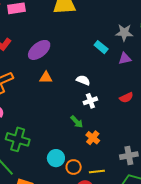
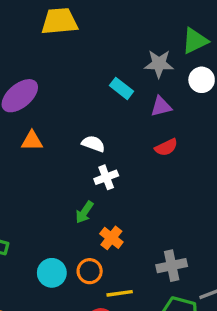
red semicircle: (126, 98) -> (166, 147), moved
green arrow: (77, 122) -> (84, 212), turned 80
orange circle: (74, 167) -> (90, 271), moved

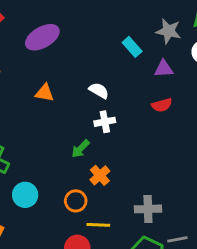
orange triangle: (32, 141) -> (45, 93), moved
cyan circle: (52, 273) -> (25, 195), moved

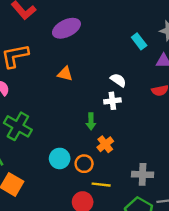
white semicircle: (99, 91) -> (118, 80), moved
green arrow: (80, 149) -> (91, 121), turned -49
cyan circle: (25, 195) -> (60, 158), moved

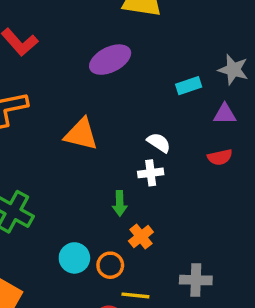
purple ellipse: (66, 28) -> (110, 60), moved
cyan rectangle: (139, 41) -> (189, 86), turned -70
orange triangle: (65, 74) -> (81, 134), size x1.5

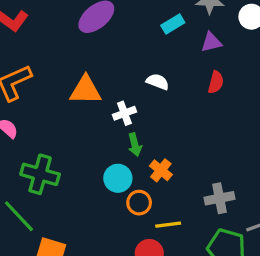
red semicircle: (220, 157) -> (216, 82), turned -50
white cross: (151, 173) -> (124, 113), moved
cyan circle: (74, 258) -> (118, 178), moved

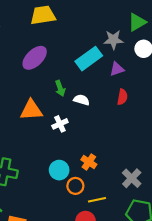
cyan rectangle: (173, 24) -> (89, 59), size x1.6
green arrow: (135, 145) -> (60, 88), moved
gray cross: (219, 198) -> (132, 178), turned -30

